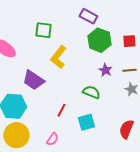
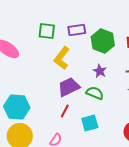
purple rectangle: (88, 16) -> (77, 30), moved, turned -36
purple star: (105, 70) -> (100, 71), moved
purple trapezoid: (33, 80) -> (69, 87), moved, turned 120

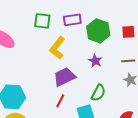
green semicircle: (95, 93) -> (98, 93), moved, turned 96

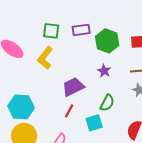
yellow L-shape: (57, 48) -> (45, 58), moved

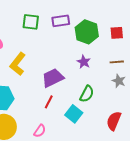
yellow L-shape: (45, 58) -> (18, 64), moved
cyan square: (94, 123) -> (74, 114), turned -36

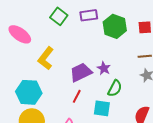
green square: (31, 22) -> (59, 16), turned 30
purple star: (84, 62) -> (104, 68), moved
cyan square: (74, 114) -> (102, 108), turned -30

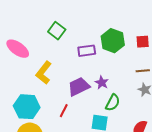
purple rectangle: (89, 15) -> (87, 51), moved
red line: (77, 96) -> (64, 111), moved

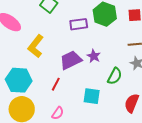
green semicircle: (113, 103) -> (115, 76), moved

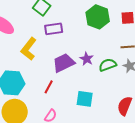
purple rectangle: (79, 24) -> (54, 29), moved
green semicircle: (115, 76) -> (108, 65), moved, turned -138

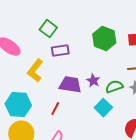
purple trapezoid: (64, 63) -> (70, 85), turned 35
cyan square: (85, 99) -> (103, 108), moved, turned 36

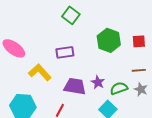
green square: (48, 29) -> (71, 15), moved
yellow L-shape: (35, 71) -> (40, 72), turned 100

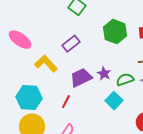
purple rectangle: (65, 52) -> (71, 44), turned -30
purple trapezoid: (75, 86) -> (81, 78), turned -35

